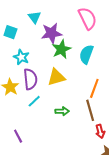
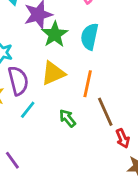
orange line: (94, 88) -> (88, 84), moved
green arrow: (62, 111) -> (67, 118), turned -120

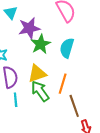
cyan line: (28, 110) -> (16, 100), turned -48
green arrow: (67, 118) -> (40, 91), moved, size x1.5

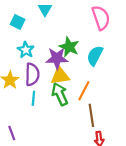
purple star: (29, 28) -> (57, 58), moved
green star: (41, 44) -> (69, 47), turned -30

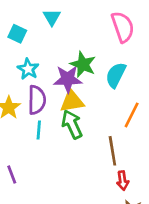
orange line: (84, 91) -> (132, 115), moved

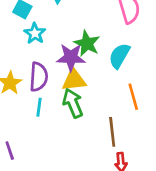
cyan star: (28, 69) -> (35, 33), moved
orange line: (132, 115) -> (133, 97), turned -45

